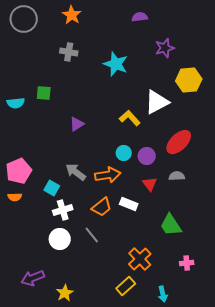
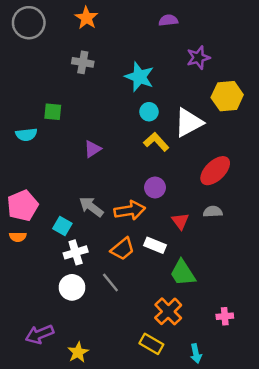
cyan semicircle: (16, 103) -> (26, 135), moved
cyan circle: (124, 153) -> (149, 112), moved
purple circle: (147, 156) -> (155, 188), moved
green trapezoid: (171, 225) -> (183, 273), moved
yellow rectangle: (126, 286) -> (151, 344), turned 72

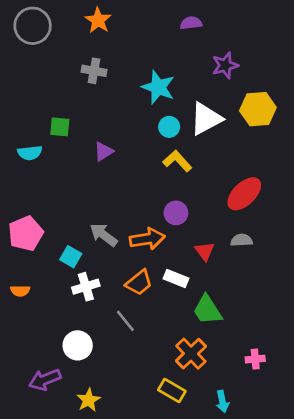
white triangle: (189, 123) -> (206, 119), moved
purple triangle: (92, 149) -> (104, 151), moved
orange semicircle: (18, 237) -> (20, 291), moved
white circle: (72, 287) -> (78, 345), moved

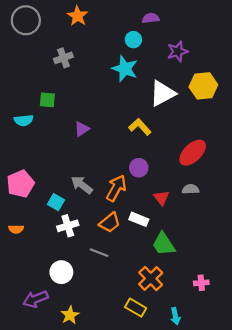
gray cross: (94, 71) -> (63, 58), moved, turned -30
cyan circle: (169, 127) -> (133, 40), moved
purple triangle: (104, 151) -> (82, 129), moved
orange arrow: (147, 239) -> (116, 188), turned -52
gray line: (125, 321) -> (99, 253), turned -30

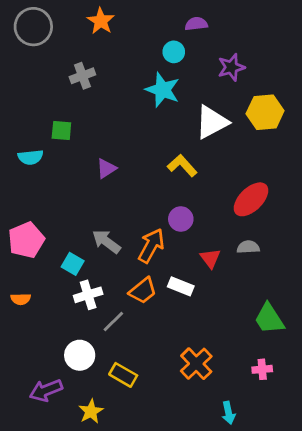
green trapezoid: (164, 244) -> (269, 319), moved
gray line: (99, 253) -> (113, 322), moved, turned -66
yellow rectangle: (136, 308) -> (123, 375), moved

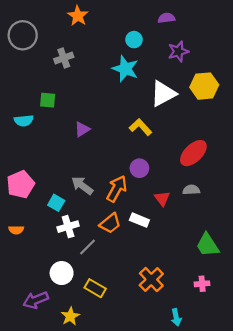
purple semicircle: (196, 24) -> (166, 18), moved
gray circle: (33, 27) -> (23, 35), moved

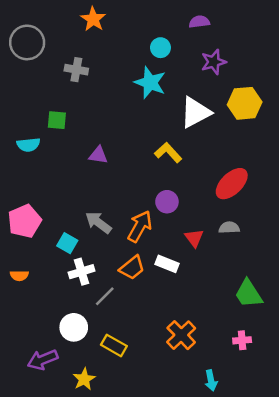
gray cross: (64, 58) -> (76, 70), turned 30
purple triangle: (82, 129) -> (98, 155), turned 42

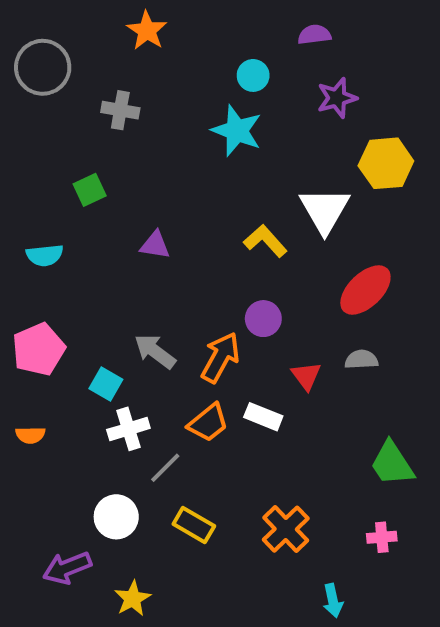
white triangle: (195, 112) -> (325, 210), moved, turned -32
green square: (57, 120) -> (90, 190), turned -30
cyan semicircle: (28, 145) -> (45, 255), moved
yellow rectangle: (114, 345) -> (194, 525), moved

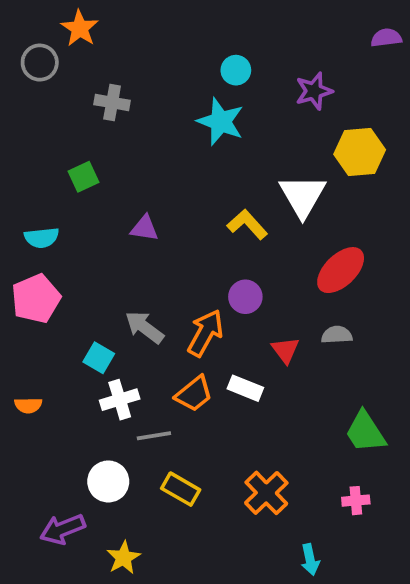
orange star: (147, 31) -> (80, 28), moved
purple semicircle: (314, 35) -> (386, 38), moved
gray circle: (43, 67) -> (40, 63), size x0.7
pink pentagon: (39, 349) -> (36, 299), moved
gray line: (165, 468) -> (154, 436), turned 36

